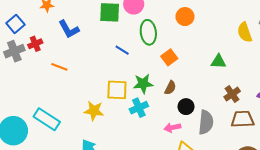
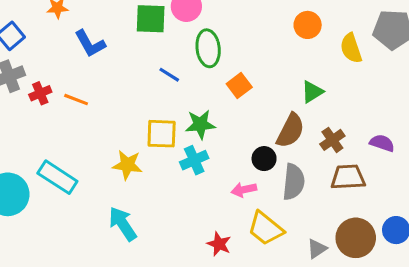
orange circle: (185, 17) -> (308, 25), moved
red cross: (35, 44) -> (40, 93), moved
green triangle: (218, 62) -> (312, 92), turned -35
brown semicircle: (170, 88) -> (290, 131), moved, size x1.6

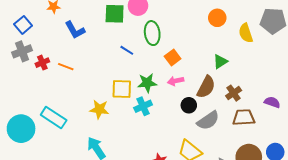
purple semicircle: (382, 143) -> (272, 102), moved
gray semicircle: (294, 182) -> (208, 121), turned 50
pink arrow: (244, 190) -> (176, 81), moved

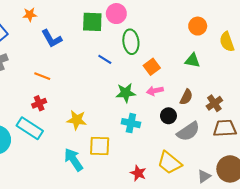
green triangle: (220, 62) -> (192, 60), moved, turned 42
red cross: (42, 63) -> (39, 103), moved
brown semicircle: (206, 87) -> (186, 97), size x0.7
yellow square: (122, 89) -> (100, 146), moved
cyan cross: (143, 106) -> (131, 123), moved, turned 36

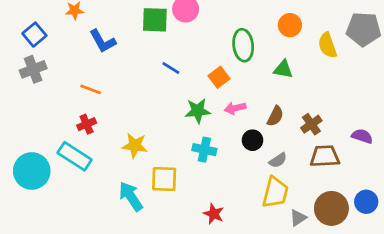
green ellipse: (131, 42) -> (243, 45), moved
orange square: (152, 67) -> (219, 77), moved
gray semicircle: (188, 131) -> (278, 160), size x0.6
yellow trapezoid: (170, 163) -> (275, 192), moved, turned -115

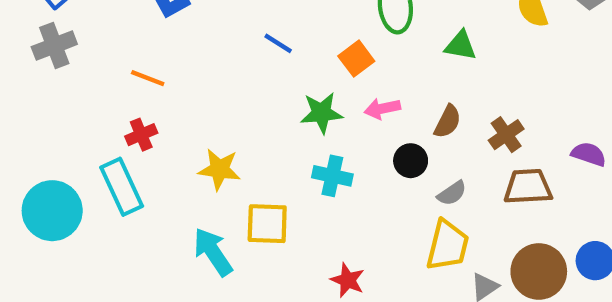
cyan rectangle: (75, 156) -> (122, 187), turned 32

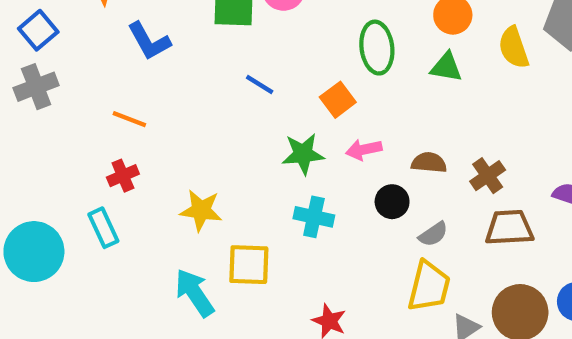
green triangle: (461, 46) -> (446, 67), moved
brown semicircle: (448, 122) -> (429, 163), turned -112
cyan rectangle: (122, 187) -> (103, 228), size x0.7

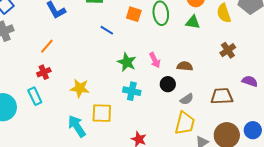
orange square: (338, 100) -> (134, 14), moved, turned -35
orange line: (129, 119) -> (47, 46), turned -70
pink arrow: (364, 150) -> (155, 60), turned -105
green star: (303, 154) -> (127, 62), turned 30
brown cross: (488, 176) -> (228, 50), moved

